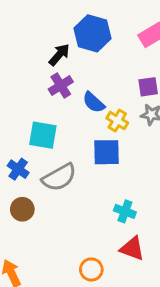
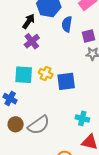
blue semicircle: (94, 102) -> (67, 24), moved, turned 63
yellow cross: (117, 121) -> (46, 73), moved
gray semicircle: (59, 177) -> (39, 125), moved

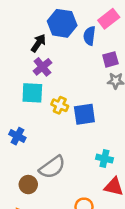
blue semicircle: (67, 24) -> (89, 36), moved
cyan square: (24, 75) -> (32, 93), moved
brown circle: (16, 124) -> (28, 185), moved

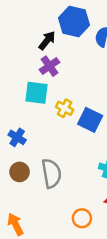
blue square: (84, 114) -> (90, 120), turned 30
gray semicircle: (52, 167) -> (51, 173), turned -68
brown circle: (28, 185) -> (20, 172), moved

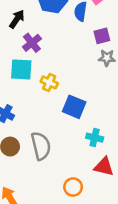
black arrow: (47, 40) -> (17, 19), moved
blue square: (90, 120) -> (74, 107), moved

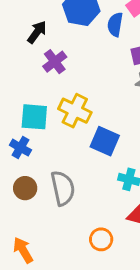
cyan square: (21, 69) -> (34, 117), moved
yellow cross: (49, 82) -> (75, 111), size x1.5

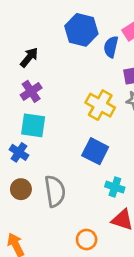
black arrow: (37, 32) -> (29, 57), moved
purple cross: (55, 62) -> (31, 91), moved
yellow cross: (75, 111) -> (100, 105), moved

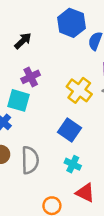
purple cross: (31, 91) -> (31, 77), moved
cyan cross: (115, 187) -> (73, 164), moved

